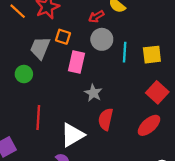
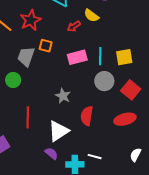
gray circle: (102, 39) -> (104, 81), moved
pink rectangle: (76, 62) -> (77, 57), moved, turned 66
gray star: (93, 93) -> (63, 96), moved
red ellipse: (149, 125) -> (125, 119), turned 30

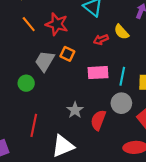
red star: (31, 20) -> (57, 24), turned 30
red semicircle: (87, 116) -> (98, 120), moved

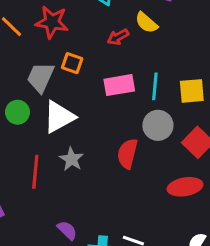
gray star: (75, 110) -> (71, 159), moved
white triangle: (63, 146) -> (59, 117), moved

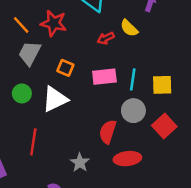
orange square: (72, 63) -> (65, 68), moved
gray trapezoid: (41, 77) -> (30, 53), moved
gray star: (71, 159) -> (80, 163), moved
red ellipse: (185, 187) -> (127, 159), moved

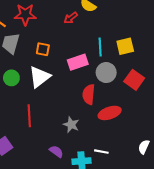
pink rectangle: (104, 77) -> (78, 62), moved

